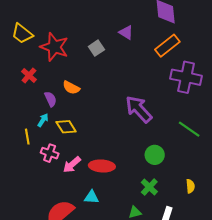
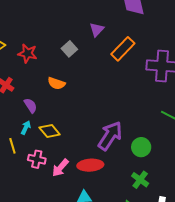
purple triangle: (126, 32) -> (97, 30), turned 49
orange rectangle: (167, 46) -> (123, 49), moved
red star: (54, 47) -> (27, 53), size x0.7
orange semicircle: (71, 88) -> (56, 83), moved
purple arrow: (139, 109) -> (110, 136), moved, turned 84

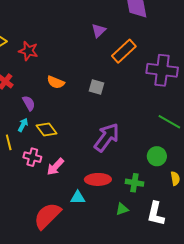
gray square: (69, 49) -> (96, 87), moved, turned -35
green circle: (141, 147) -> (157, 156), moved
red ellipse: (90, 165) -> (98, 179), moved
green cross: (140, 180) -> (134, 183), turned -30

